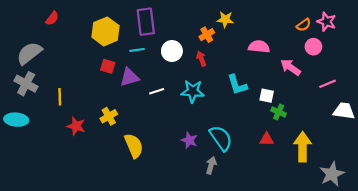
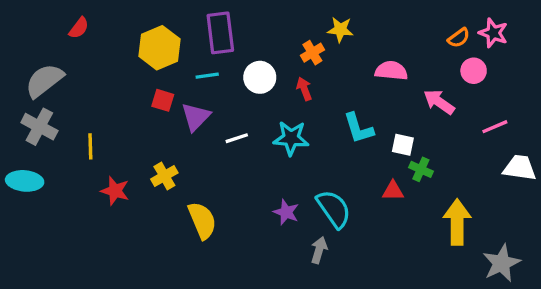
purple triangle: (129, 77) -> (196, 117), turned -30
red triangle: (267, 139) -> (393, 191), moved

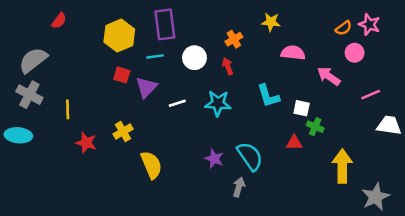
yellow star: (340, 30) -> (271, 22), moved

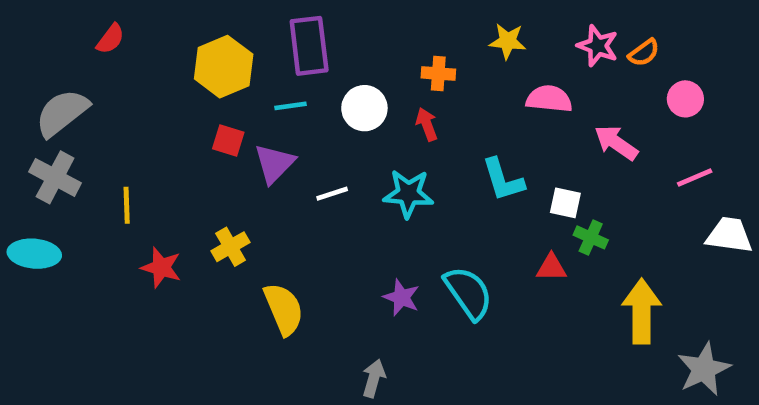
pink star: (369, 24) -> (598, 46), moved
orange cross: (234, 39) -> (438, 74), turned 35
pink circle: (355, 53) -> (685, 99), moved
gray arrow: (239, 187) -> (374, 378), moved

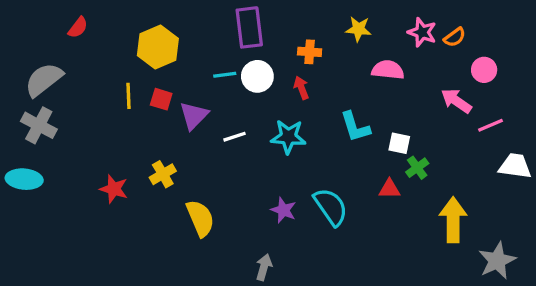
purple rectangle: (309, 46) -> (249, 27), moved
cyan line: (291, 106) -> (225, 75), moved
pink arrow: (616, 143) -> (456, 101), moved
yellow line: (127, 205) -> (129, 96), moved
green cross: (591, 237) -> (417, 168), turned 30

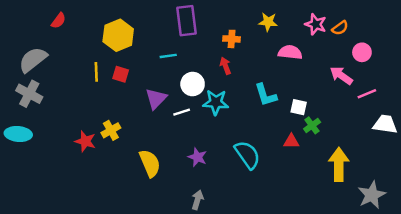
white circle: (257, 76) -> (193, 84), moved
purple triangle: (194, 116) -> (156, 99), moved
white line: (235, 137) -> (182, 112), moved
yellow cross: (163, 174) -> (111, 130), moved
purple star: (283, 210) -> (197, 157), moved

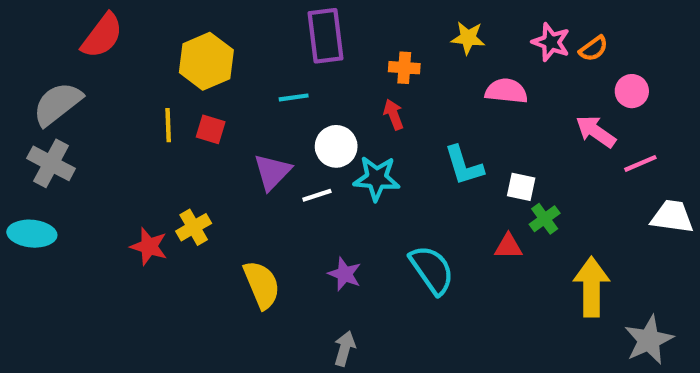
red semicircle: (58, 21) -> (102, 36), size x1.6

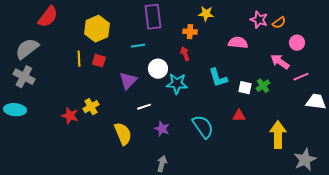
yellow star: (468, 38) -> (206, 14), moved
white line: (317, 195) -> (144, 107), moved
green cross: (545, 219) -> (263, 86), moved

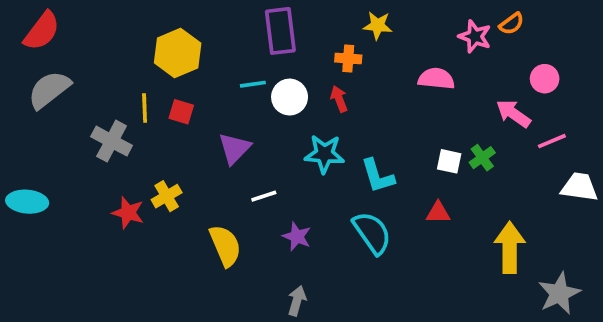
red semicircle: (48, 17) -> (42, 31), moved
orange semicircle: (279, 23) -> (512, 24), moved
white circle: (158, 69) -> (290, 97), moved
gray cross: (24, 77) -> (112, 141), moved
cyan L-shape: (218, 78) -> (378, 176), moved

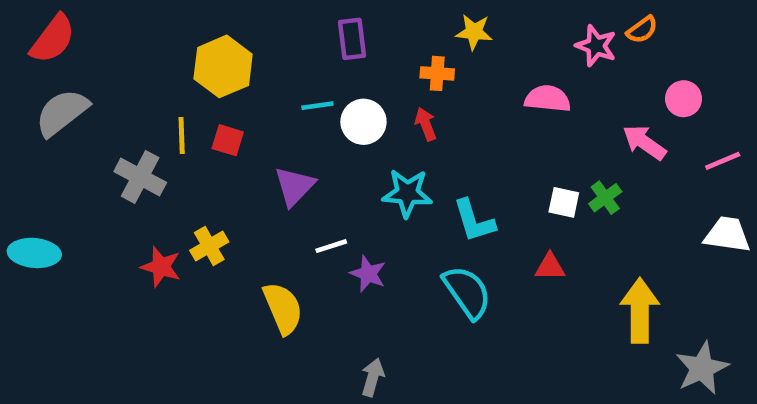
purple rectangle: (280, 31) -> (352, 39), size x0.7
pink line: (552, 141) -> (723, 161), moved
purple star: (297, 236) -> (368, 274), moved

